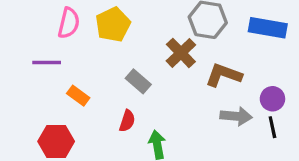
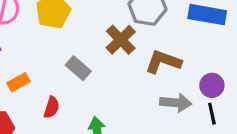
orange rectangle: (78, 96) -> (18, 82), turned -65
red semicircle: (127, 121) -> (52, 107), moved

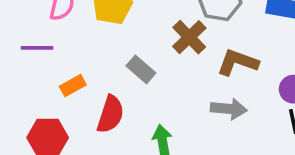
gray arrow: (176, 103) -> (229, 109), moved
red semicircle: (52, 107) -> (110, 114), size x1.5

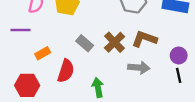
brown cross: (189, 37) -> (115, 42), moved

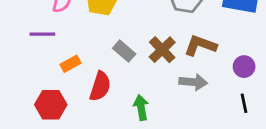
black line: (179, 75) -> (244, 103), moved

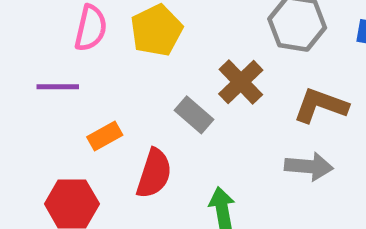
brown cross: (162, 50) -> (241, 82), moved

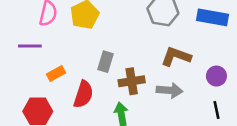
brown cross: (241, 82) -> (132, 81), moved, turned 35
gray rectangle: (194, 115) -> (106, 62), turned 66

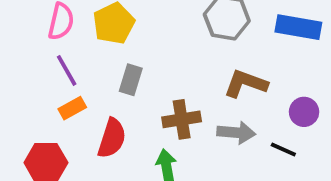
purple line: (30, 46) -> (67, 70), moved, turned 60
gray rectangle: (106, 62) -> (131, 80), moved
black line: (216, 110) -> (283, 150), moved, turned -54

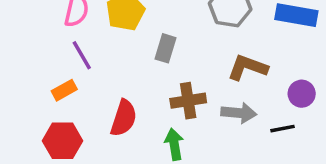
gray rectangle: (131, 80) -> (165, 48), moved
orange rectangle: (72, 108) -> (64, 90), moved
black line: (283, 150) -> (282, 129), turned -35

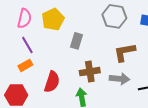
brown L-shape: (248, 67) -> (125, 52), turned -30
orange rectangle: (64, 90) -> (25, 65), moved

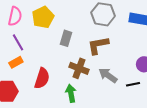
brown L-shape: (125, 52) -> (98, 45), moved
brown cross: (90, 72) -> (79, 68), turned 30
gray arrow: (119, 79) -> (108, 75), turned -150

